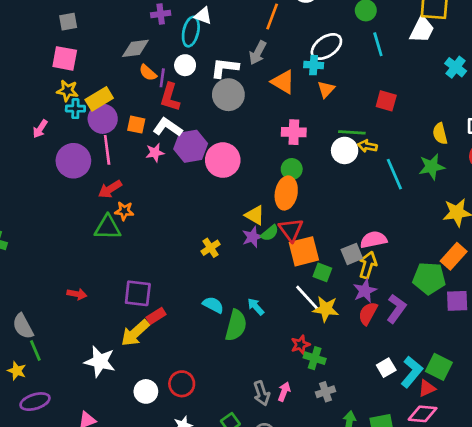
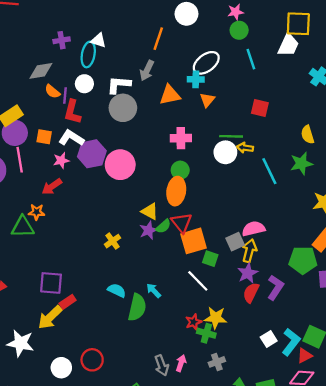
orange triangle: (283, 82) -> (170, 95), turned -40
red arrow: (110, 189) -> (52, 187), moved
yellow star: (326, 309) -> (216, 318), moved

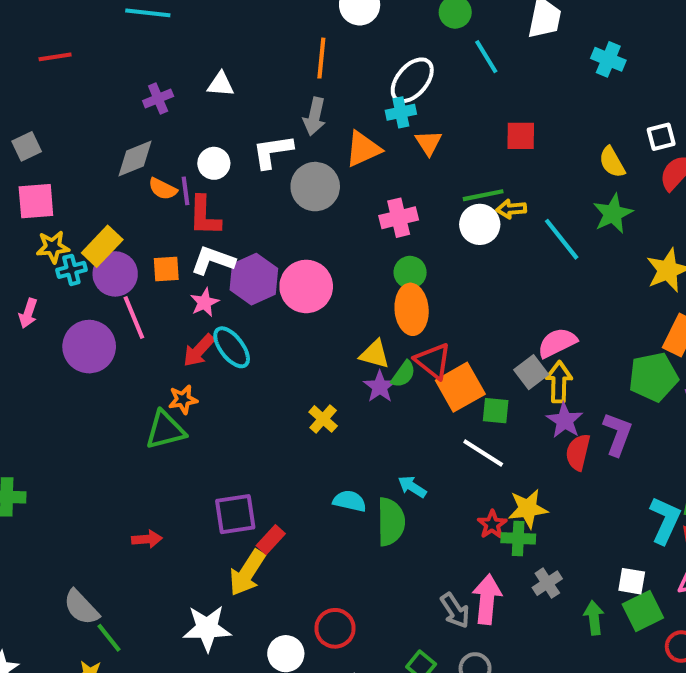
cyan ellipse: (88, 54) -> (232, 347), moved, turned -35
gray circle: (123, 108) -> (315, 187), moved
white square: (269, 339) -> (632, 581), moved, turned -35
pink arrow: (181, 363) -> (487, 599), size x1.6

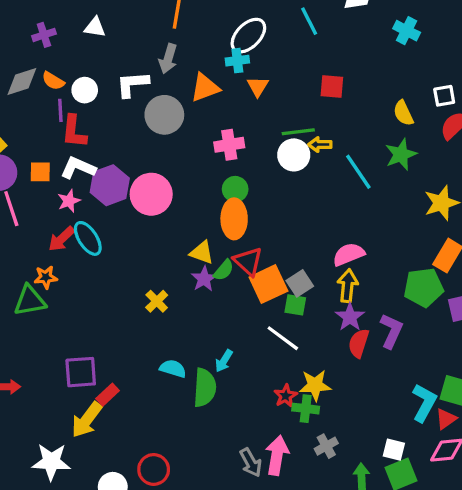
orange semicircle: (163, 189) -> (53, 81), moved
gray square: (531, 372) -> (300, 283), moved
cyan arrow: (412, 487) -> (224, 361), turned -95

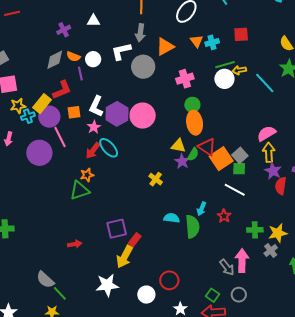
cyan cross: (237, 61) -> (212, 42), moved
red L-shape: (74, 132) -> (62, 90), moved, turned -110
white L-shape: (78, 168) -> (96, 106), turned -80
yellow star: (315, 385) -> (278, 233), moved
red star: (286, 396) -> (224, 216), moved

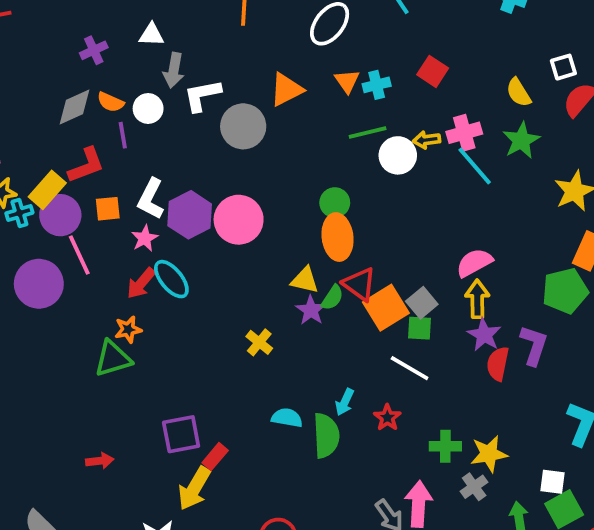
gray arrow: (140, 33) -> (174, 70), moved
red square: (241, 34) -> (433, 71), turned 35
green line: (225, 65) -> (368, 132), moved
pink cross: (185, 79) -> (464, 133), moved

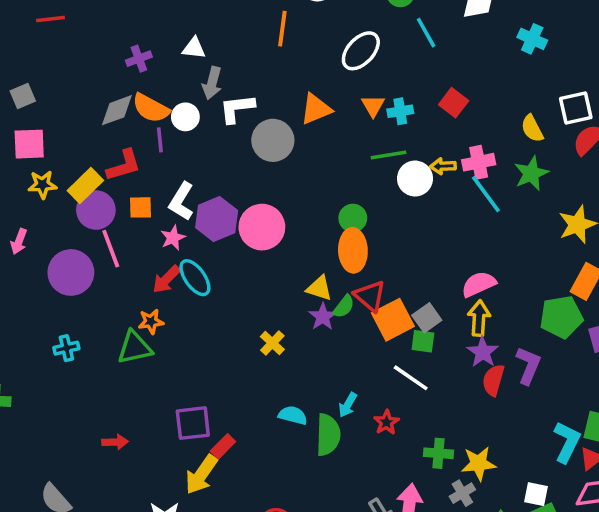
white square: (563, 67) -> (576, 108), size x1.4
orange semicircle: (110, 102) -> (151, 108), size x1.5
cyan cross: (19, 213) -> (66, 348), moved

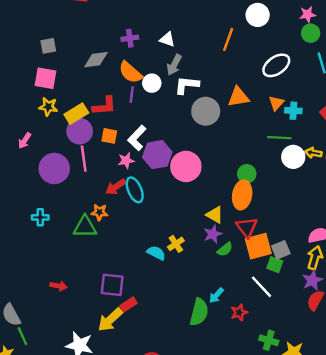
gray diamond: (117, 110) -> (96, 60), moved
green semicircle: (344, 306) -> (225, 249), moved
cyan semicircle: (293, 415) -> (156, 253), moved

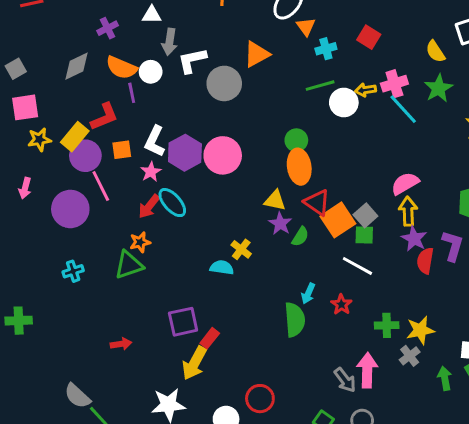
orange triangle: (276, 103) -> (306, 27), moved

